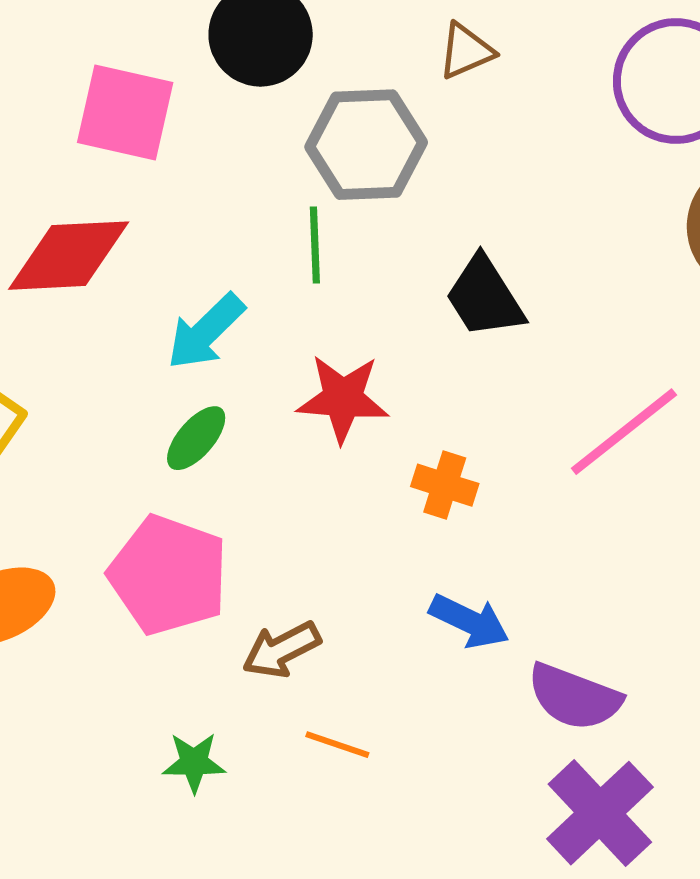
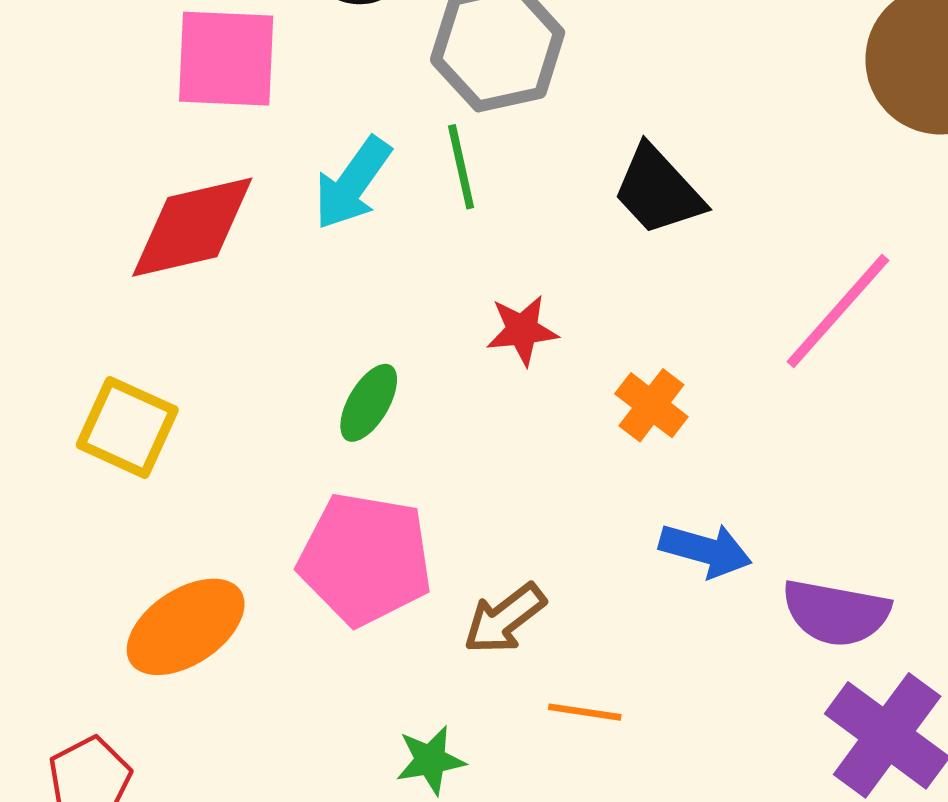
cyan arrow: (206, 332) -> (353, 183), moved
red star: (343, 398) -> (522, 330), size x0.7
orange cross: (445, 485) -> (651, 405), turned 30

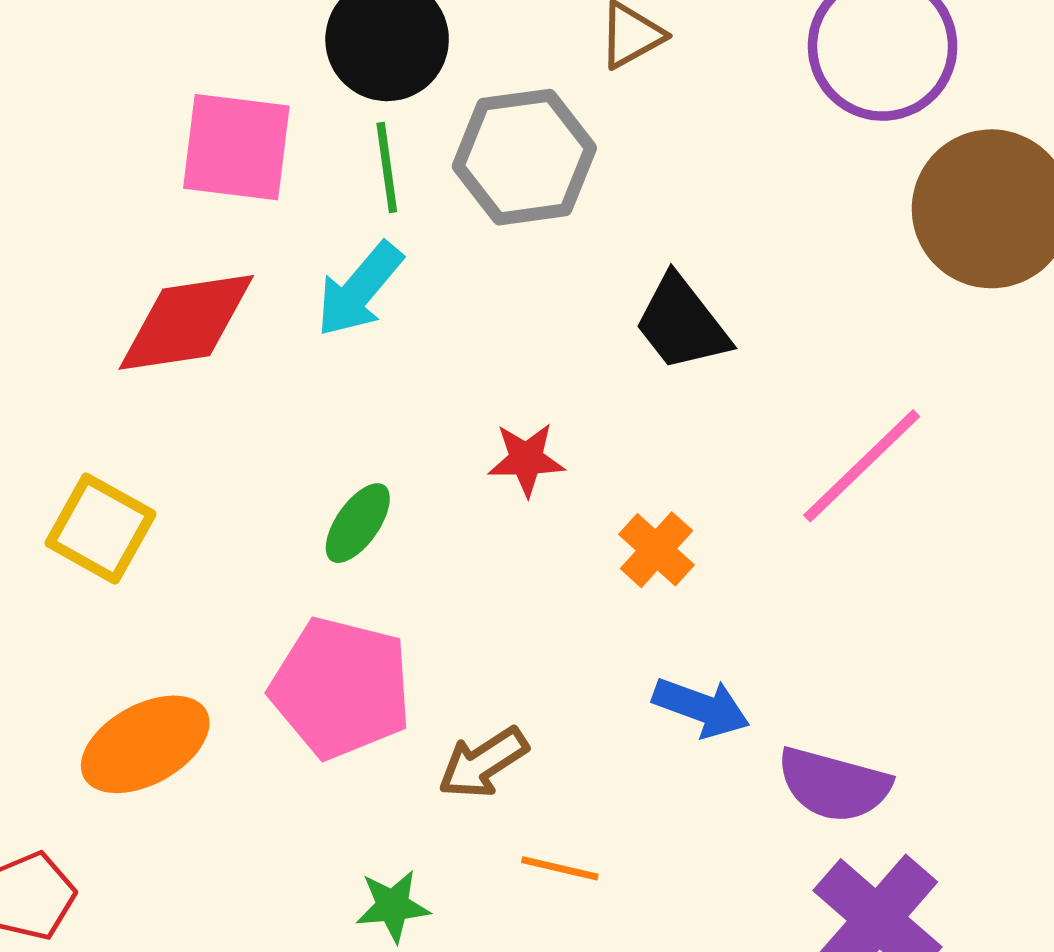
green line: (461, 167) -> (387, 167), moved

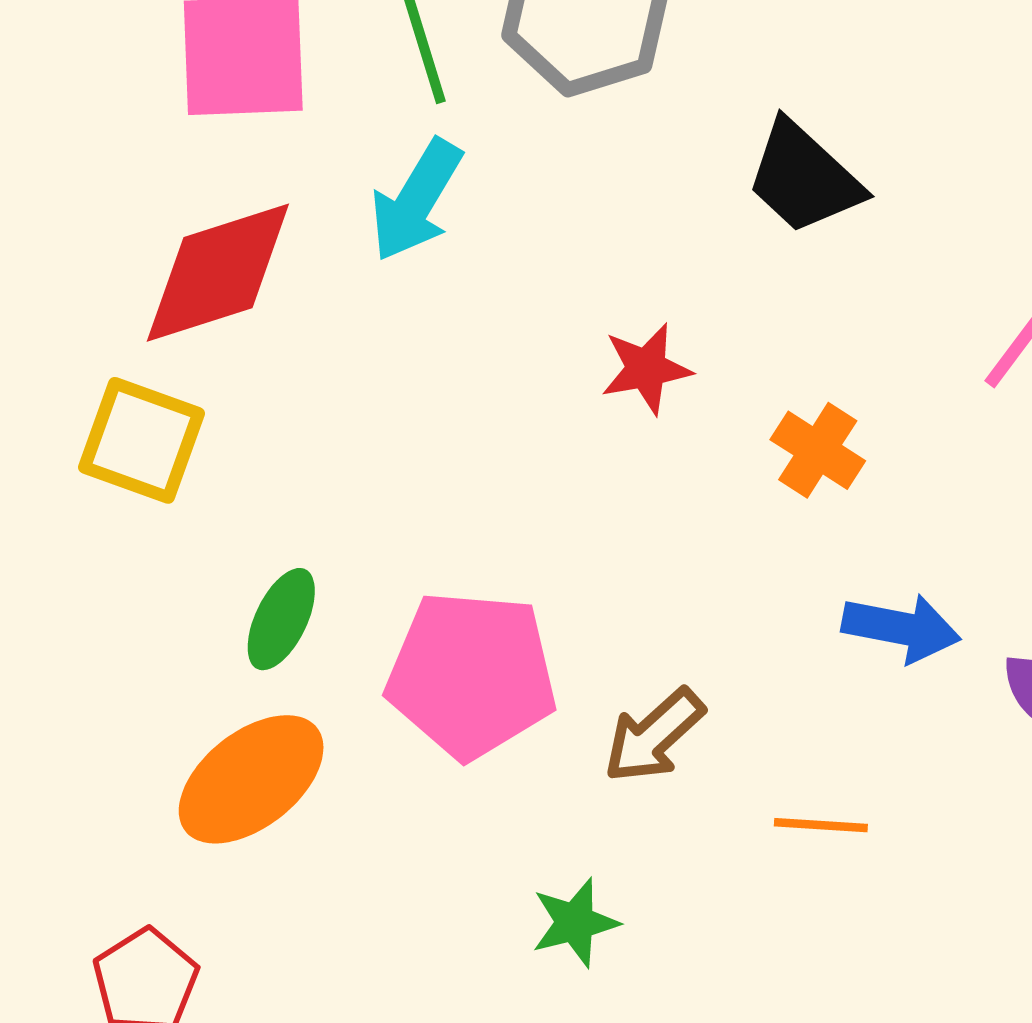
green ellipse: (358, 523) -> (281, 619), moved
yellow square: (101, 529) -> (142, 440), moved
orange line: (560, 868) -> (821, 825), moved

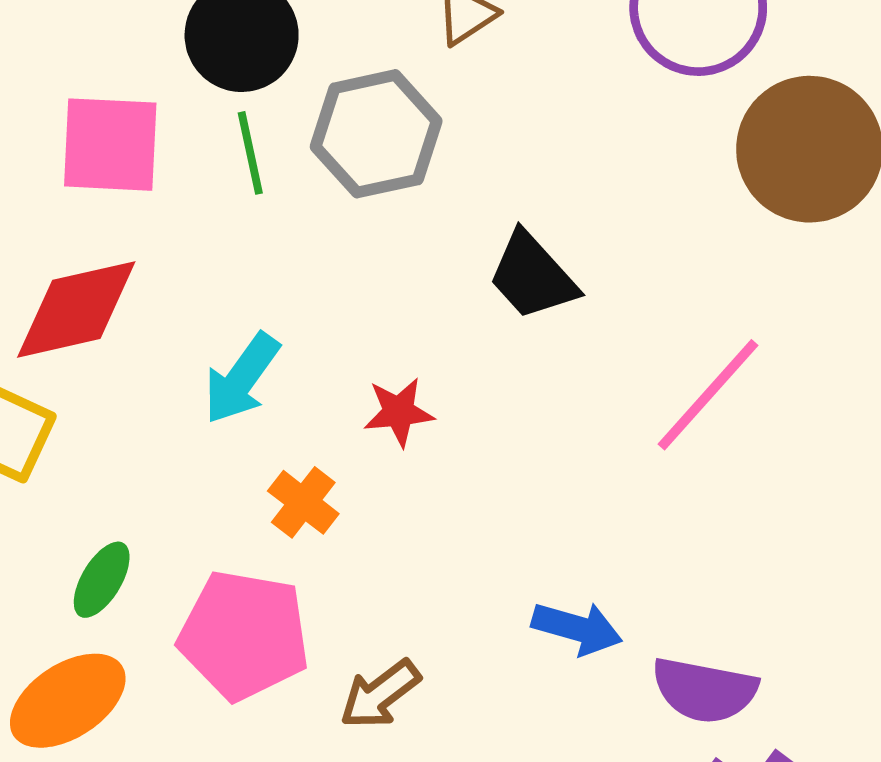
cyan arrow: (416, 200) -> (242, 379), moved
orange cross: (818, 450) -> (303, 502), moved

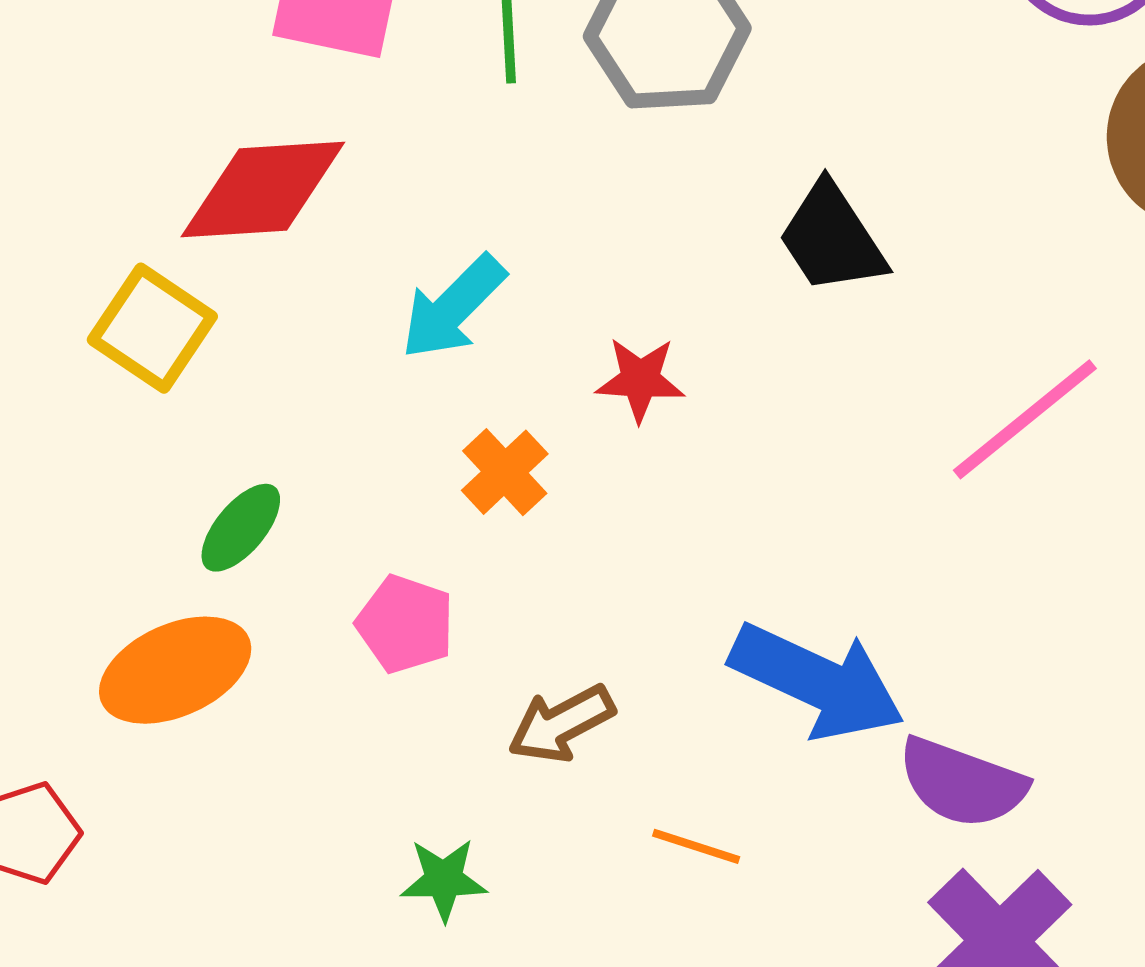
blue arrow: (577, 628) -> (817, 681), size x1.6
pink pentagon: (244, 635) -> (405, 624), size x0.6

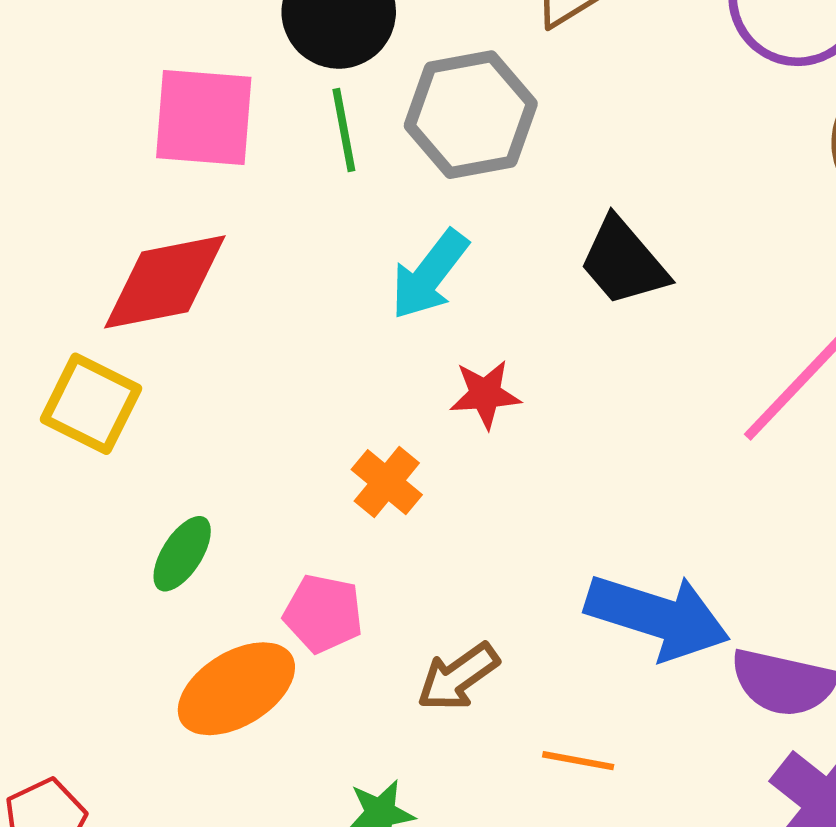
cyan arrow: (453, 307) -> (429, 275), moved
orange ellipse: (175, 670) -> (236, 689), moved

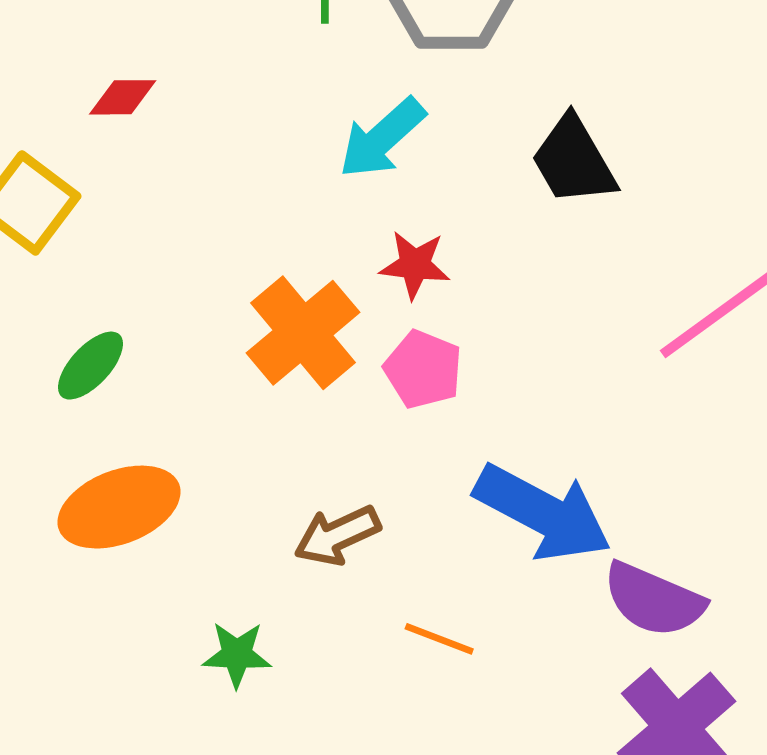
red diamond: (165, 282) -> (123, 97), size x0.5
orange cross: (387, 482) -> (303, 333), size x1.6
pink pentagon: (323, 613) -> (423, 369), moved

